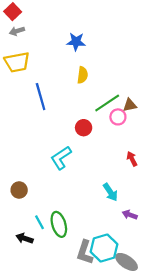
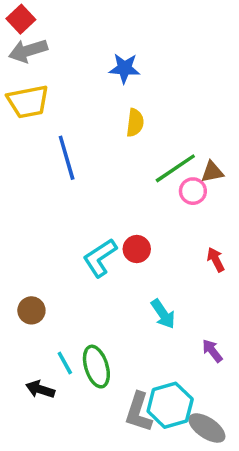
gray arrow: (17, 31) -> (28, 51), size x1.5
red circle: (84, 128) -> (137, 249), moved
cyan arrow: (110, 192) -> (163, 314), moved
purple arrow: (130, 215) -> (212, 351), turned 32

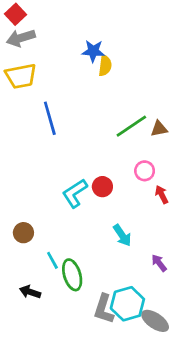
yellow semicircle: (135, 123) -> (105, 66), moved
pink circle: (193, 191) -> (145, 171), moved
cyan line: (65, 363) -> (52, 260), moved

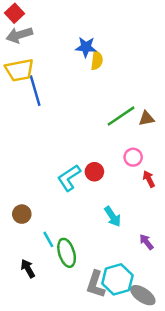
blue line: (50, 118) -> (35, 91), moved
black arrow: (30, 292) -> (28, 269), turned 42

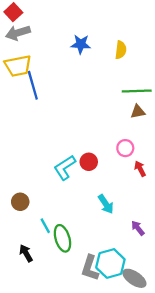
yellow semicircle: (97, 60) -> (121, 50), moved
green line: (121, 116) -> (137, 91), moved, turned 32

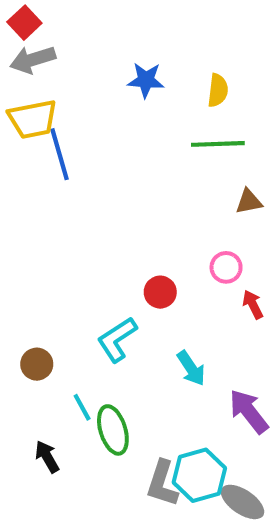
green line: (137, 91) -> (218, 144), moved
cyan L-shape: (65, 168) -> (117, 339), moved
purple arrow: (138, 228) -> (249, 411), size x1.6

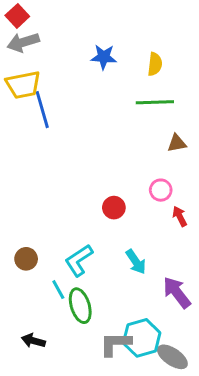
cyan L-shape: (117, 339) -> (79, 260), moved
black arrow: (47, 457) -> (33, 341), moved, turned -45
gray L-shape: (162, 483) -> (115, 344), turned 72

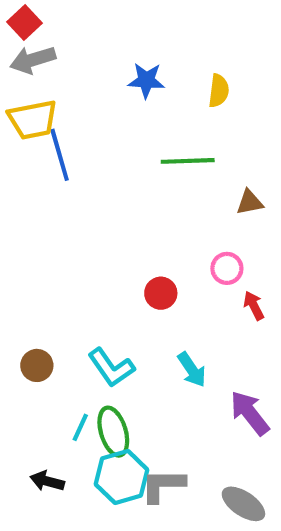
green line: (155, 102) -> (188, 161), moved
cyan L-shape: (79, 260) -> (111, 368), turned -92
cyan line: (58, 290) -> (80, 427), moved, turned 54
cyan hexagon: (142, 338) -> (122, 477), moved

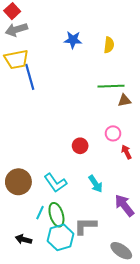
green line: (188, 161) -> (111, 86), moved
brown circle: (37, 365) -> (18, 182), size x1.6
gray L-shape: (163, 485) -> (85, 226), moved

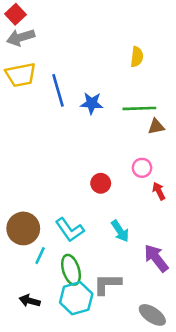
blue star: (73, 40) -> (92, 103), moved
blue line: (30, 77) -> (58, 90), moved
cyan line: (40, 213) -> (40, 256), moved

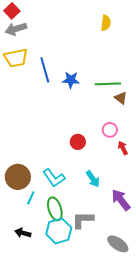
yellow semicircle: (137, 57) -> (106, 23), moved
brown triangle: (156, 127) -> (121, 98), turned 48

